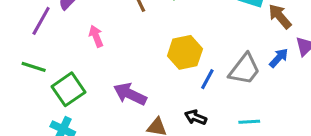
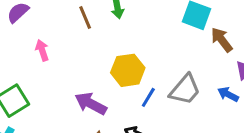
blue arrow: (279, 58) -> (228, 94), moved, turned -108
purple arrow: (130, 94) -> (91, 104), moved

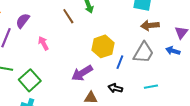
brown arrow: (222, 40) -> (150, 25), moved, turned -48
purple arrow: (91, 104) -> (82, 73), turned -50

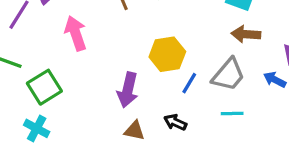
pink arrow: (43, 43) -> (76, 33), size x1.5
purple arrow: (82, 73) -> (128, 90), turned -55
cyan line: (151, 87) -> (232, 114), moved

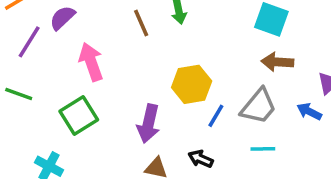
green square: (44, 87) -> (79, 116), moved

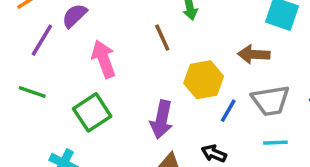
brown line: (141, 23) -> (162, 38), moved
brown arrow: (277, 62) -> (254, 54), moved
gray trapezoid: (259, 106) -> (271, 101), turned 42

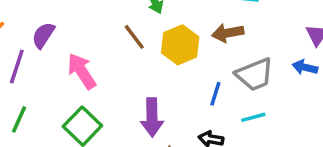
yellow hexagon: (204, 80) -> (180, 45), moved
green line: (32, 92) -> (19, 119), turned -72
cyan line: (275, 143) -> (253, 117), moved

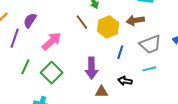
pink arrow: (82, 71) -> (52, 41), turned 80
blue line: (215, 94) -> (120, 52), moved
green line: (19, 119) -> (25, 67), moved

